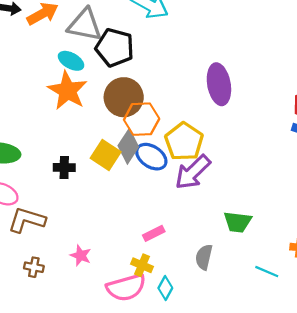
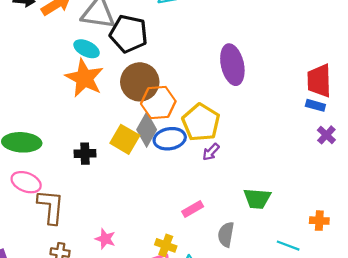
blue ellipse: (151, 157) -> (170, 139), turned -40
purple arrow: (193, 172) -> (211, 152), size x0.5
brown L-shape: (27, 220) -> (51, 207), turned 81
pink rectangle: (154, 233) -> (193, 209), moved

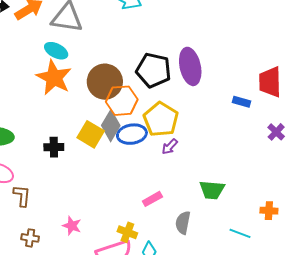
black pentagon: (129, 34) -> (154, 70), moved
blue rectangle: (315, 105) -> (241, 102), moved
brown L-shape: (51, 207) -> (22, 196), size x0.7

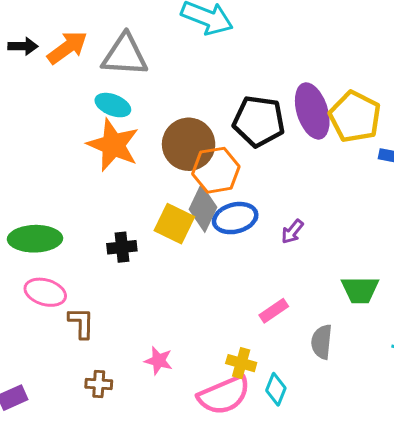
yellow pentagon: (161, 119) -> (355, 117), moved

